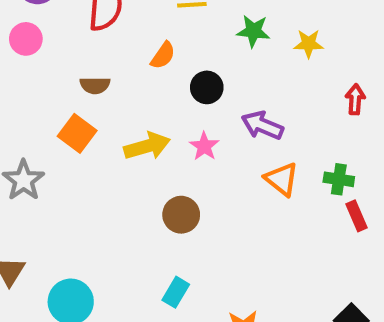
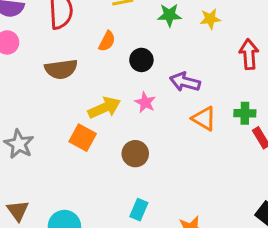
brown semicircle: (95, 85) -> (61, 69), size x1.5
red arrow: (355, 99) -> (249, 54), size x1.4
orange square: (77, 133) -> (83, 138), moved

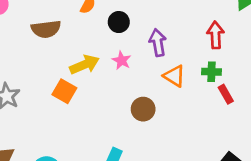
red arrow: (249, 54) -> (216, 35), moved
purple arrow: (185, 82) -> (158, 43), turned 64
brown circle: (135, 154) -> (143, 109), moved

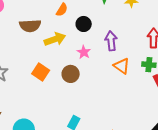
yellow arrow: (84, 65) -> (55, 39), moved
brown circle: (143, 109) -> (71, 74), moved

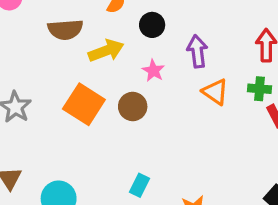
orange square: (41, 72) -> (84, 104), size x1.4

